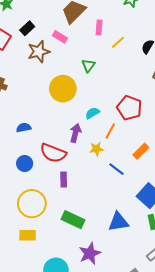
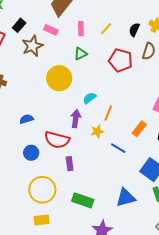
pink rectangle: (99, 27) -> (81, 29), moved
green triangle: (88, 65) -> (81, 54), turned 32
red pentagon: (129, 108) -> (121, 60), moved

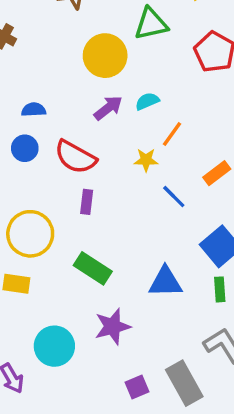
green triangle: (81, 54) -> (151, 24), size x1.5
purple arrow: (76, 119) -> (108, 108), moved, turned 30
blue circle: (31, 153) -> (25, 148), moved

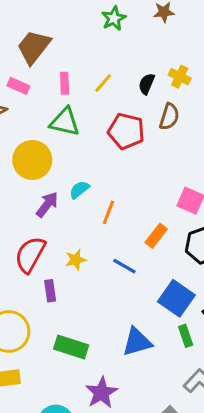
green triangle: (151, 24) -> (65, 122), turned 40
red semicircle: (75, 157) -> (30, 255), turned 105
yellow star: (146, 160) -> (76, 260), moved

